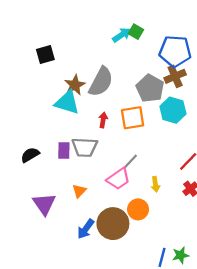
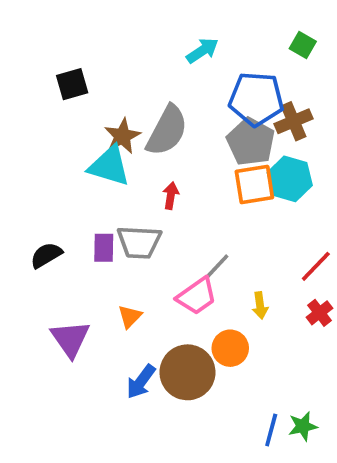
green square: (136, 32) -> (303, 45), moved
blue pentagon: (175, 51) -> (256, 99), moved
orange square: (133, 118) -> (254, 185), moved

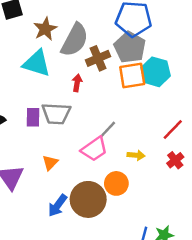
brown cross: (293, 121) -> (98, 58), moved
brown star: (122, 136) -> (45, 29), moved
yellow arrow: (260, 305) -> (136, 155), turned -77

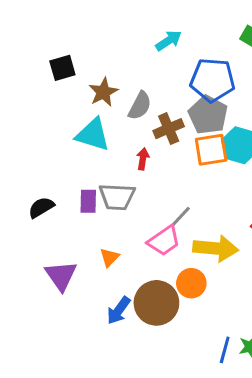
gray semicircle: (75, 40) -> (140, 106), size x0.7
yellow arrow: (136, 155) -> (216, 248), size x2.0

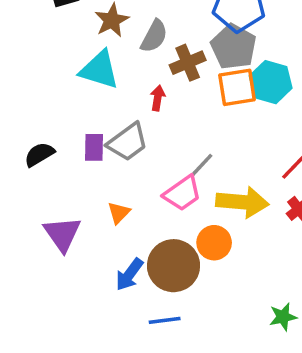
gray trapezoid: (117, 197) -> (128, 142), turned -39
blue line: (225, 350) -> (165, 320), moved, turned 68

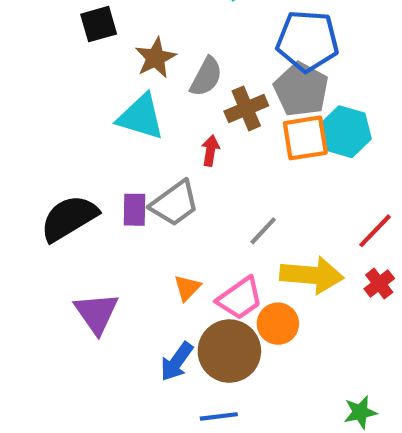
black semicircle: (39, 154) -> (69, 218), size x1.6
pink trapezoid: (182, 193) -> (240, 298), moved
orange triangle: (119, 213) -> (187, 288), moved

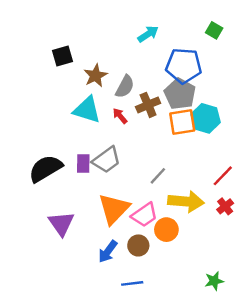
red arrow: (210, 151) -> (120, 116), moved, turned -49
orange triangle: (187, 288) -> (114, 209), size x2.0
brown circle: (229, 351) -> (138, 245), size x0.6

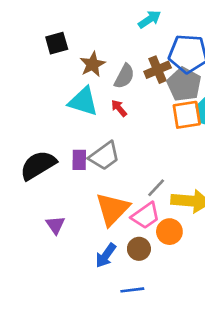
brown cross: (148, 105) -> (158, 70), moved
gray line: (158, 176) -> (156, 188), moved
purple triangle: (61, 223) -> (55, 225), size x0.7

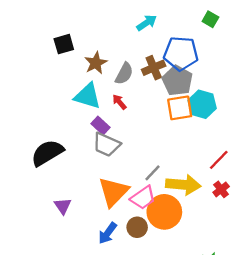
gray trapezoid: (104, 156) -> (106, 145), turned 60
purple rectangle: (79, 160) -> (100, 126), moved, turned -48
orange circle: (169, 232) -> (164, 212), size x1.5

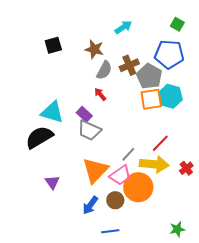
blue pentagon: (181, 53) -> (169, 54), moved
brown star: (96, 63) -> (94, 49), moved, turned -30
cyan triangle: (87, 96) -> (52, 112), moved
red line: (219, 160) -> (160, 143), moved

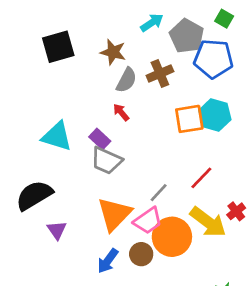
black square: (53, 45) -> (58, 47), size x1.4
gray pentagon: (149, 76) -> (187, 36), moved
black semicircle: (39, 137) -> (34, 195), moved
yellow arrow: (154, 164) -> (208, 222), moved, turned 32

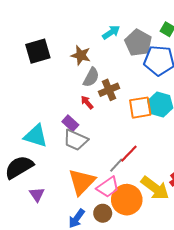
brown cross: (160, 73) -> (109, 90), moved
cyan triangle: (57, 136) -> (36, 136), moved
red line: (201, 178) -> (129, 154), moved

